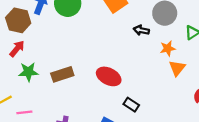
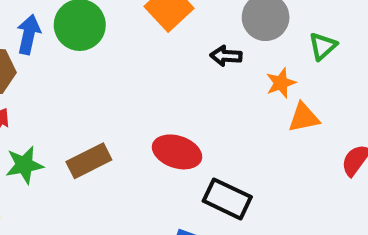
orange triangle: (177, 68) -> (304, 118), turned 48
black rectangle: (131, 105) -> (227, 199), size x1.5

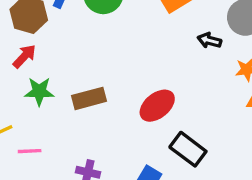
red ellipse: (177, 152) -> (157, 106), turned -69

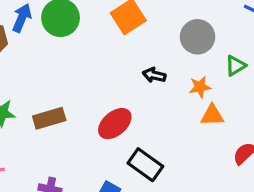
black arrow: (209, 40) -> (154, 75), moved

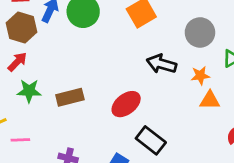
black arrow: (154, 75) -> (161, 64), size x1.5

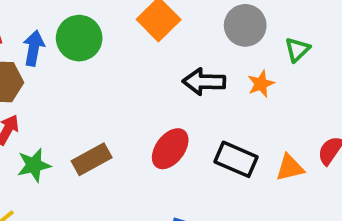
orange triangle: (210, 100) -> (290, 168), moved
black rectangle: (151, 140) -> (236, 159), moved

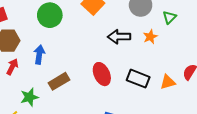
blue arrow: (34, 48) -> (39, 55), moved
red ellipse: (170, 149) -> (102, 74), turned -60
green star: (34, 165) -> (29, 97), moved

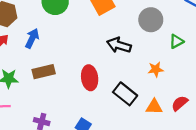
orange star: (150, 37) -> (156, 69), moved

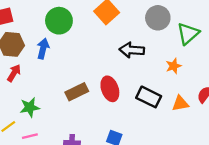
blue arrow: (32, 38) -> (43, 49), moved
green triangle: (176, 41) -> (188, 34), size x1.5
brown rectangle: (44, 72) -> (77, 92), moved

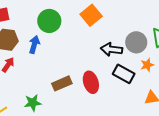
gray circle: (158, 18) -> (136, 42), moved
black rectangle: (149, 97) -> (124, 74), moved
green star: (30, 107) -> (33, 103), moved

